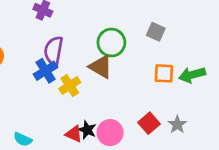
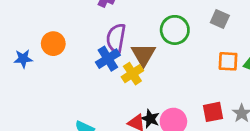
brown triangle: (101, 67) -> (143, 55), moved, turned 30
red square: (149, 123) -> (213, 112), turned 30

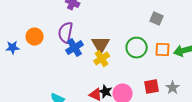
green circle: (175, 30) -> (137, 48), moved
purple semicircle: (116, 38) -> (66, 33), moved
yellow cross: (132, 74) -> (102, 59), moved

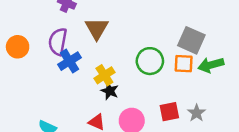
gray square: (157, 19) -> (191, 40), moved, size x1.5
brown triangle: (101, 45) -> (97, 29), moved
black star: (106, 92) -> (110, 91), moved

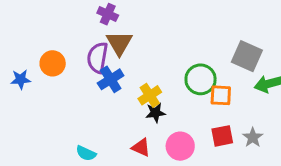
brown triangle: (97, 29) -> (119, 43), moved
orange square: (184, 64) -> (221, 95), moved
black star: (110, 91) -> (156, 113), turned -30

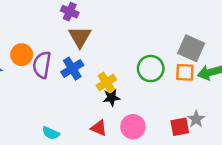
purple semicircle: (98, 58) -> (42, 65), moved
orange square: (221, 95) -> (185, 72), moved
red square: (222, 136) -> (180, 127), moved

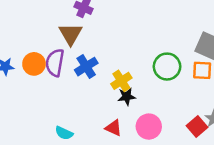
brown triangle: (80, 37) -> (71, 34), moved
orange circle: (22, 55) -> (34, 64), moved
red square: (180, 127) -> (197, 127), turned -30

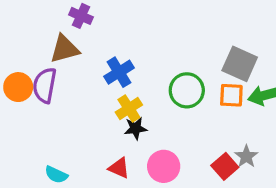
brown triangle: (71, 34) -> (64, 49), turned 45
blue cross: (86, 67) -> (119, 72), moved

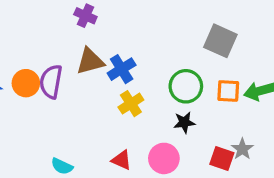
brown triangle: (64, 49) -> (90, 61), moved
gray square: (240, 64) -> (220, 41), moved
black star: (136, 128) -> (184, 122), moved
red square: (225, 166) -> (222, 158), turned -30

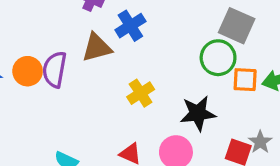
blue cross: (122, 69) -> (130, 26), moved
green circle: (186, 86) -> (218, 58), moved
black star: (184, 122) -> (198, 113), size x1.5

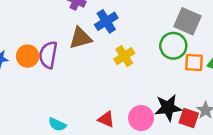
yellow cross: (141, 93) -> (124, 56), moved
black star: (198, 113) -> (168, 108), moved

